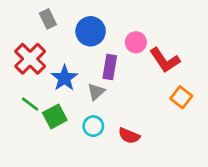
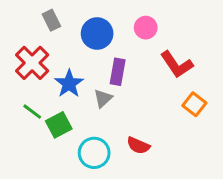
pink circle: (136, 42) -> (146, 28), moved
cyan circle: (93, 126) -> (94, 153), moved, size x1.4

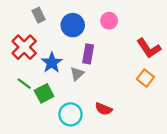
red L-shape: (177, 64) -> (149, 48), moved

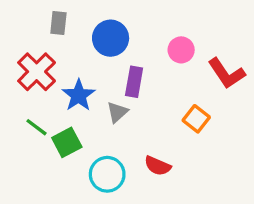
gray rectangle: (39, 15) -> (58, 23), turned 32
pink circle: (109, 21) -> (181, 50), moved
orange square: (145, 78) -> (196, 119), moved

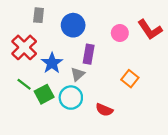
red L-shape: (226, 73) -> (150, 30), moved
cyan circle: (107, 174) -> (71, 98), moved

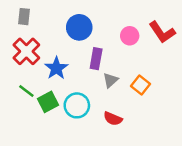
gray rectangle: (39, 15) -> (24, 17), moved
gray triangle: (78, 74) -> (110, 80), moved

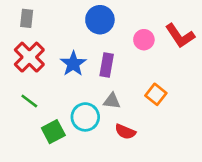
blue circle: (79, 27) -> (100, 20), moved
blue star: (56, 68) -> (73, 64), moved
gray triangle: (110, 80) -> (112, 101), moved, turned 49
green square: (48, 102) -> (53, 132), moved

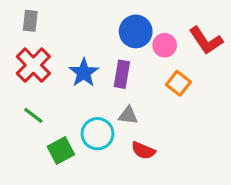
blue circle: (100, 20) -> (136, 31), moved
orange square: (156, 94) -> (178, 83), moved

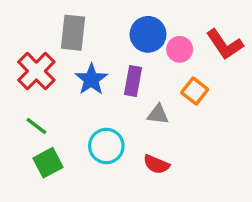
gray rectangle: (30, 21) -> (73, 33), moved, size x1.5
gray triangle: (128, 115) -> (158, 114), moved
green square: (61, 150) -> (48, 163), moved

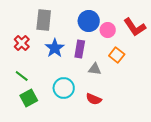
red cross: (36, 71) -> (22, 43), size x0.7

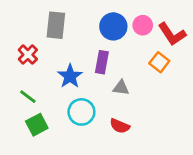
pink circle: (108, 30) -> (143, 25), moved
blue star: (55, 48) -> (70, 76), moved
orange square: (117, 55) -> (159, 62), moved

